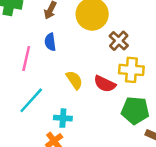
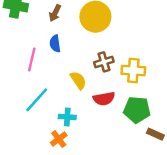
brown cross: (119, 41) -> (104, 62), moved, turned 30
red semicircle: (105, 84) -> (104, 99), moved, turned -35

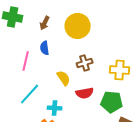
yellow cross: (133, 71) -> (120, 70), moved

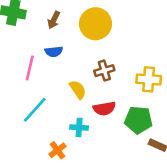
blue semicircle: (45, 48) -> (54, 52), turned -88
cyan cross: (55, 108) -> (79, 127), moved

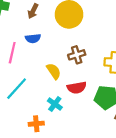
cyan cross: (79, 127) -> (55, 104), turned 32
orange cross: (58, 150) -> (36, 124), turned 32

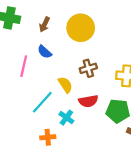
blue semicircle: (33, 38) -> (44, 52), turned 48
cyan line: (17, 89) -> (42, 102), moved

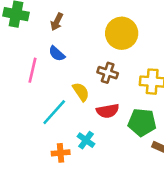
yellow circle: (81, 28) -> (122, 33), moved
brown cross: (88, 68) -> (108, 73), turned 35
cyan cross: (66, 118) -> (86, 140), moved

